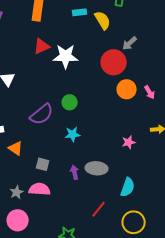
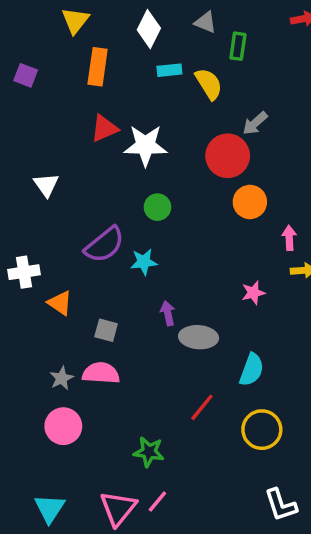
pink arrow: (150, 92) -> (289, 238), moved, turned -152
green circle: (70, 102) -> (157, 207), moved
cyan star: (73, 134) -> (144, 262), moved
purple arrow: (75, 172) -> (168, 313), moved

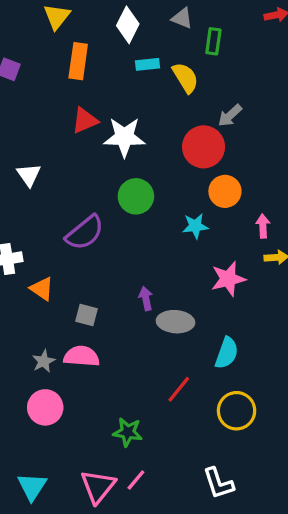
green circle: (157, 207) -> (136, 196), size x1.4
cyan star: (144, 262) -> (195, 226), moved
pink star: (253, 293) -> (228, 279), size x1.5
white L-shape: (281, 505) -> (218, 483), moved

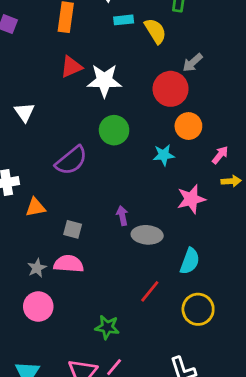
pink arrow: (263, 226) -> (220, 155), turned 42
orange triangle: (42, 289) -> (35, 207), turned -45

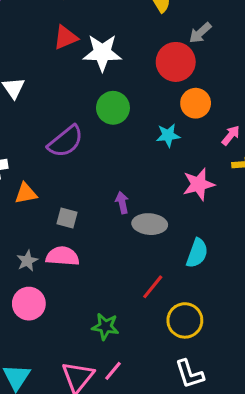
yellow circle: (198, 309) -> (185, 320), moved

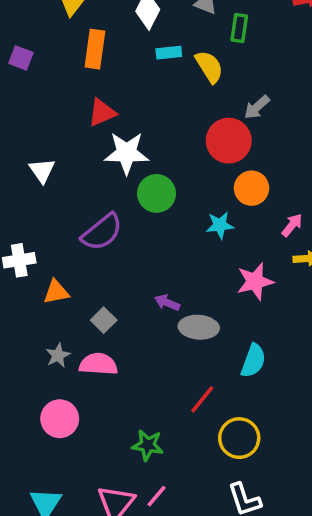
white star: (102, 53) -> (127, 153), moved
purple arrow: (122, 203) -> (167, 303), turned -55
gray square: (67, 218) -> (104, 320), turned 30
gray star: (27, 261) -> (58, 355), moved

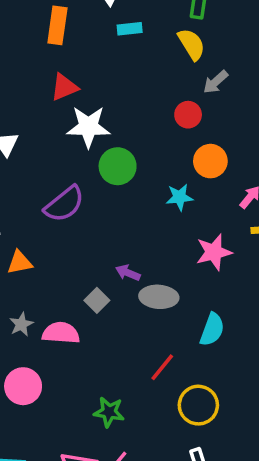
yellow semicircle: (209, 67) -> (191, 44), moved
red circle: (229, 141) -> (188, 115), size x0.6
gray square: (104, 320) -> (97, 300), moved

